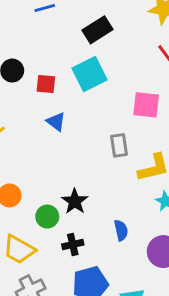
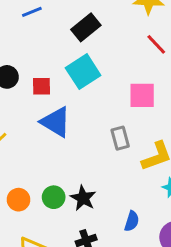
blue triangle: (56, 122) -> (56, 122), size x1.6
green circle: (47, 217) -> (54, 197), moved
blue semicircle: (121, 230) -> (132, 221), turned 36

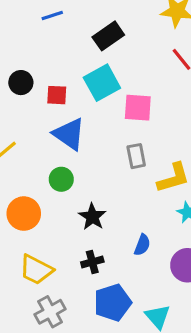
pink square: (142, 95) -> (138, 108), moved
green circle: (54, 197) -> (61, 179), moved
orange circle: (18, 200) -> (24, 214), size x1.4

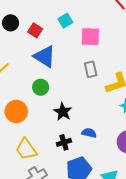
cyan square: (102, 83) -> (65, 21), size x0.6
red square: (57, 95) -> (35, 30), turned 32
blue semicircle: (142, 245) -> (89, 133), moved, turned -96
yellow trapezoid: (36, 270) -> (26, 149), turned 30

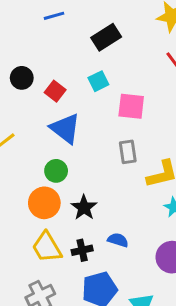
orange circle: (16, 111) -> (44, 203), moved
yellow trapezoid: (26, 149) -> (47, 247), moved

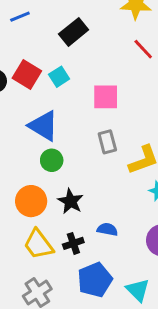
cyan square: (98, 81) -> (59, 77), moved
red square: (55, 91) -> (27, 74), moved, size x1.4
green circle: (56, 171) -> (52, 160), moved

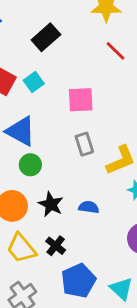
blue semicircle: (107, 229) -> (89, 207), moved
black cross: (73, 243) -> (56, 246), turned -30

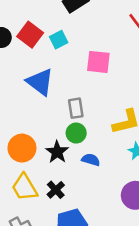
gray rectangle: (84, 144) -> (76, 108), moved
green circle: (30, 165) -> (76, 133), moved

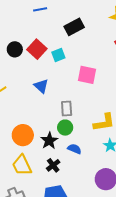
blue triangle: (40, 82) -> (41, 86), size x0.7
black cross: (56, 190) -> (53, 165), moved

